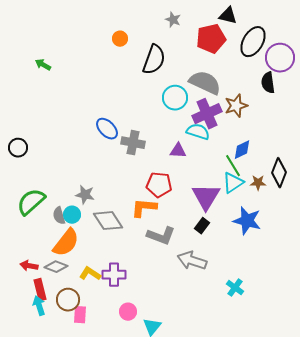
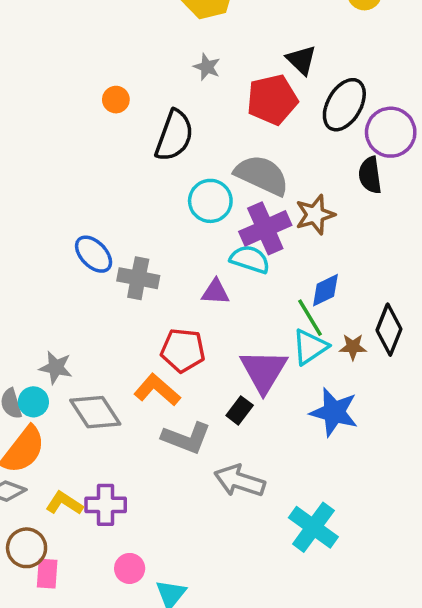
black triangle: (228, 16) -> (301, 60), turned 30
orange L-shape: (144, 208) -> (157, 390), turned 36
black rectangle: (202, 226) -> (240, 410), moved
cyan cross: (235, 288) -> (313, 527), size x1.6

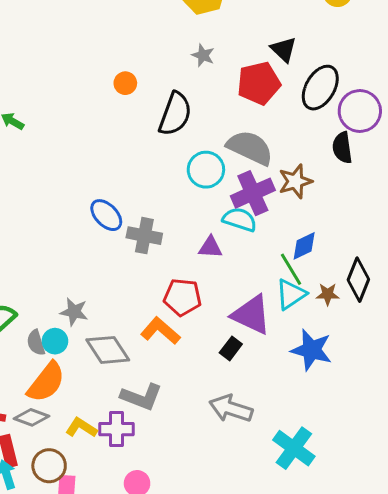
purple triangle: (264, 371) -> (251, 315), turned -36
gray L-shape: (186, 438) -> (141, 397), moved

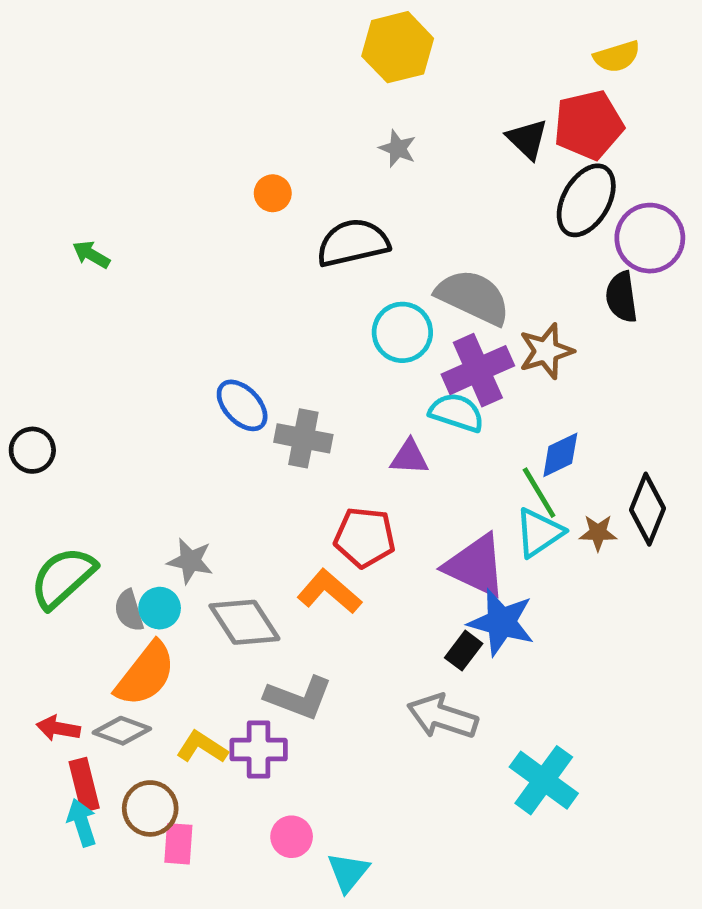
red pentagon: (259, 83) -> (589, 125), moved
black semicircle: (175, 114) -> (353, 243), turned -123
black rectangle: (231, 348) -> (464, 651), moved
blue star: (311, 350) -> (501, 622), moved

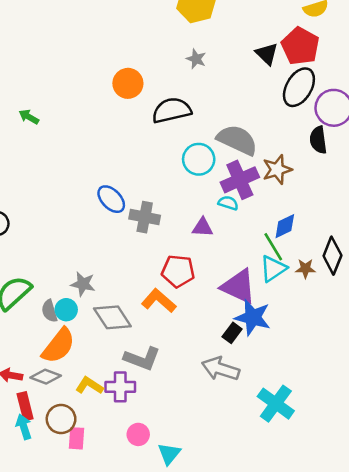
red pentagon: (589, 125) -> (300, 46), turned -30
orange circle: (273, 193) -> (128, 83), size x1.5
cyan semicircle: (457, 412) -> (228, 203), size x0.7

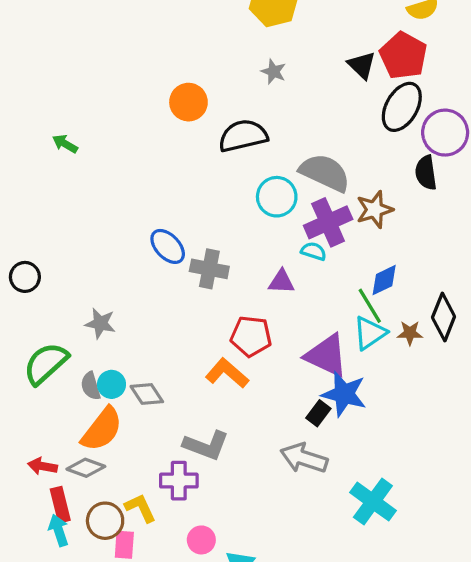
gray star: (83, 284) -> (100, 323), moved
gray diamond: (112, 317) -> (147, 394), moved, size x0.7
yellow L-shape: (89, 386) -> (140, 508), moved, turned 32

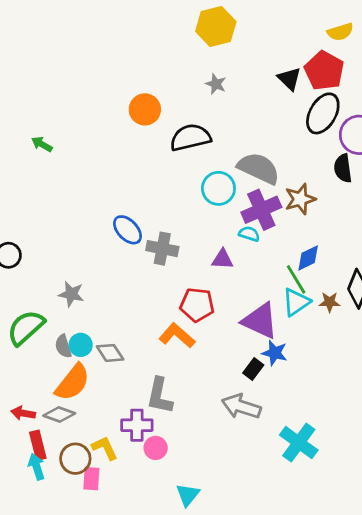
blue star: (344, 394) -> (275, 353), size x0.7
gray L-shape: (206, 445) -> (160, 396), turned 81
pink circle: (201, 540) -> (156, 448), moved

